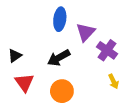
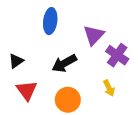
blue ellipse: (60, 19) -> (50, 21), moved
yellow arrow: (113, 81) -> (109, 88), moved

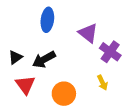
purple triangle: (94, 35) -> (88, 33), turned -35
black arrow: (64, 63) -> (44, 59), moved

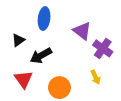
black triangle: (15, 57) -> (18, 40), moved

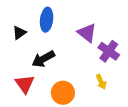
black triangle: (18, 40) -> (19, 33), moved

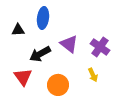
black triangle: (19, 33) -> (18, 30), turned 32
purple triangle: (87, 33) -> (69, 44), moved

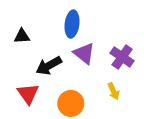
blue ellipse: (43, 18) -> (72, 24), moved

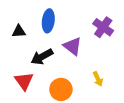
blue ellipse: (72, 24) -> (48, 21), moved
purple cross: (122, 57) -> (103, 27), moved

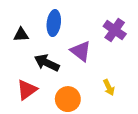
black arrow: (42, 57) -> (47, 63), turned 55
red triangle: (24, 81) -> (27, 90), turned 30

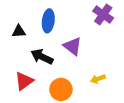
purple cross: (115, 30) -> (103, 15), moved
yellow arrow: (109, 87) -> (98, 79), turned 96

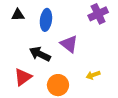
purple cross: (103, 15) -> (98, 14), turned 30
black triangle: (19, 31) -> (18, 15), moved

